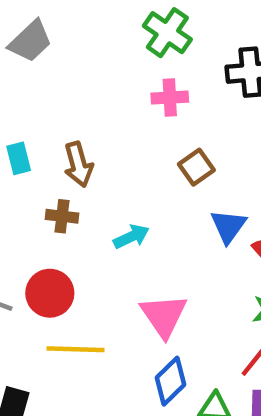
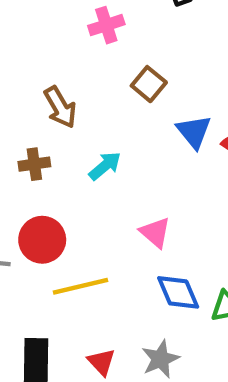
brown arrow: (78, 164) -> (60, 107), moved
pink triangle: (164, 316) -> (155, 232), size x0.7
blue diamond: (171, 381) -> (178, 292), turned -54

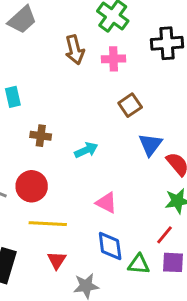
brown arrow: (60, 107) -> (75, 50), moved
pink triangle: (155, 232) -> (106, 203), turned -30
red triangle: (102, 362) -> (57, 260), moved

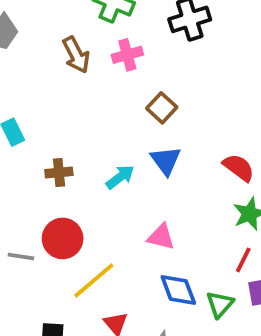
blue triangle: (150, 145) -> (166, 161), moved
yellow line: (48, 224) -> (94, 280), turned -30
green triangle: (139, 264) -> (220, 304), turned -40

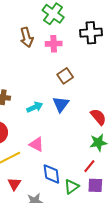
pink triangle: (161, 237) -> (36, 144), moved

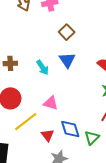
cyan arrow: (35, 107) -> (43, 67), turned 91
red triangle: (14, 184) -> (48, 135), moved

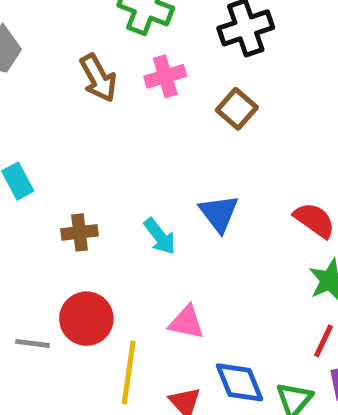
brown square: (67, 32) -> (237, 109), moved
yellow line: (26, 122) -> (129, 373), turned -40

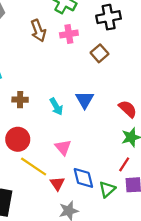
pink triangle: (186, 322) -> (63, 147), turned 30
yellow line: (129, 373) -> (34, 167), turned -72

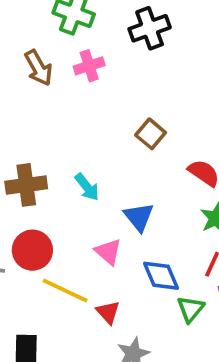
brown square: (99, 53) -> (151, 134), moved
brown cross: (20, 100) -> (26, 185), size x1.5
blue triangle: (85, 100) -> (139, 217), moved
blue diamond: (83, 178) -> (161, 276), moved

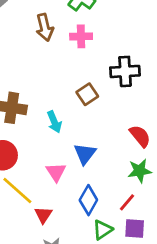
black cross: (150, 28) -> (125, 71), moved
brown square: (151, 134) -> (87, 94), moved
blue diamond: (161, 276) -> (88, 200), turned 36

